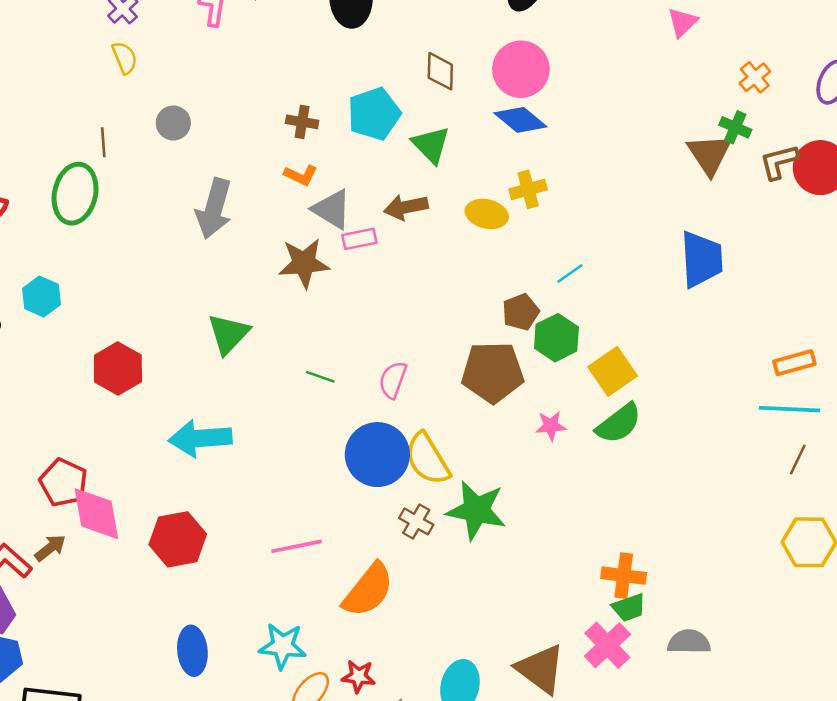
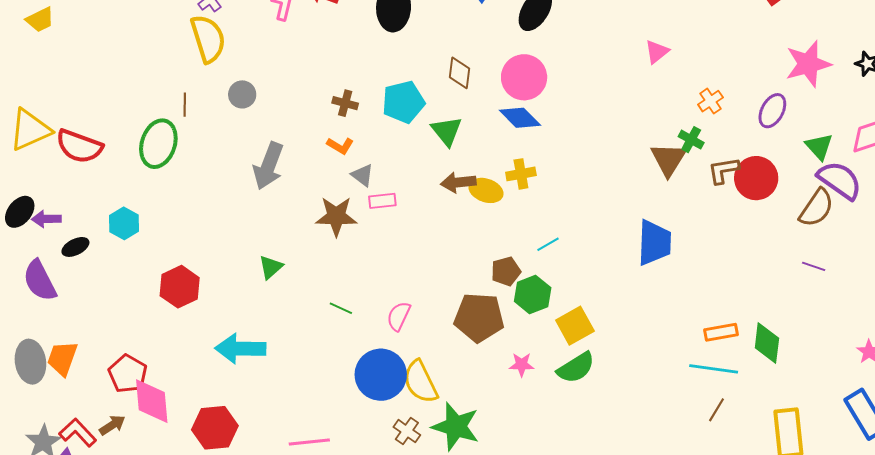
yellow semicircle: (125, 58) -> (208, 39), size x1.8
brown arrow: (406, 207) -> (458, 182), moved
gray triangle: (332, 209) -> (362, 175), size x0.7
green triangle: (228, 334) -> (271, 267), size x0.7

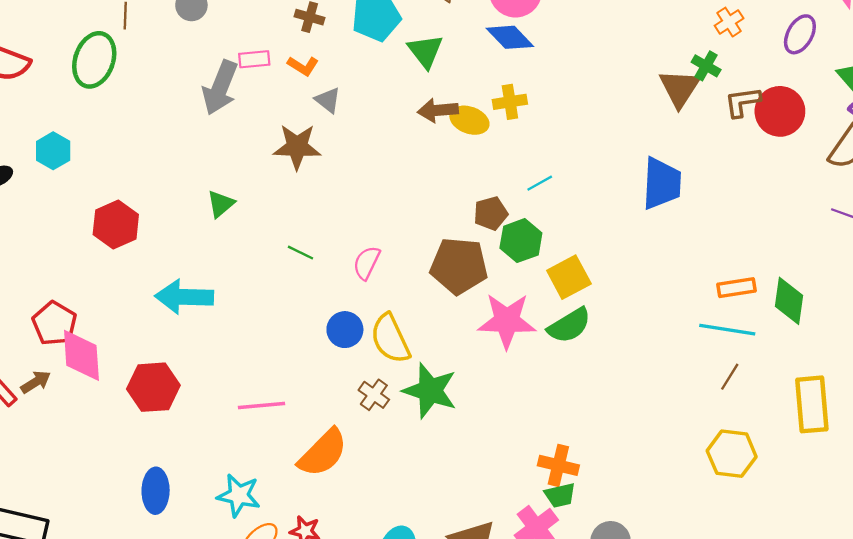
pink rectangle: (382, 201) -> (254, 59), moved
pink star: (522, 365) -> (507, 321), size x2.0
blue circle: (381, 375) -> (345, 330), size x0.6

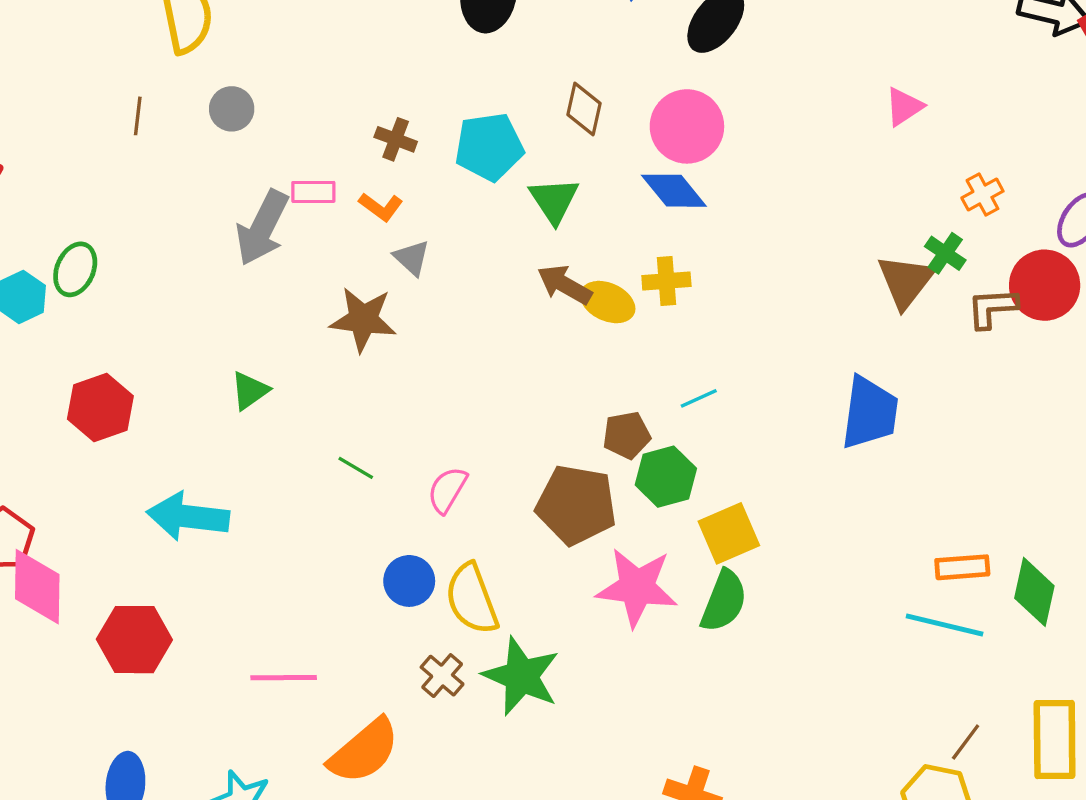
green ellipse: (94, 60) -> (75, 269), moved, size x0.7
brown arrow: (438, 110) -> (565, 285), turned 30
red circle: (780, 111) -> (1045, 285), moved
green semicircle: (569, 325) -> (724, 601), turned -42
brown line: (730, 377) -> (966, 742), moved

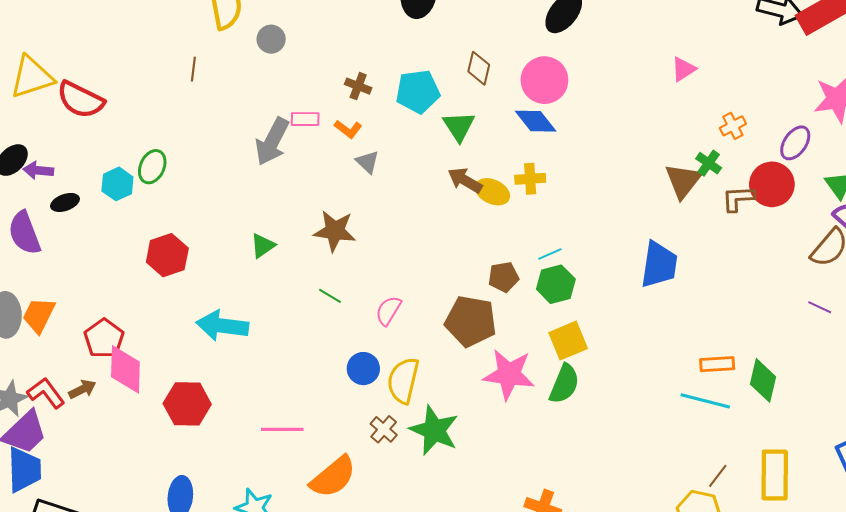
gray circle: (232, 109) -> (271, 39), moved
brown star: (363, 319) -> (335, 231), moved
green hexagon: (666, 477) -> (556, 284), moved
yellow semicircle: (472, 599) -> (403, 380), turned 33

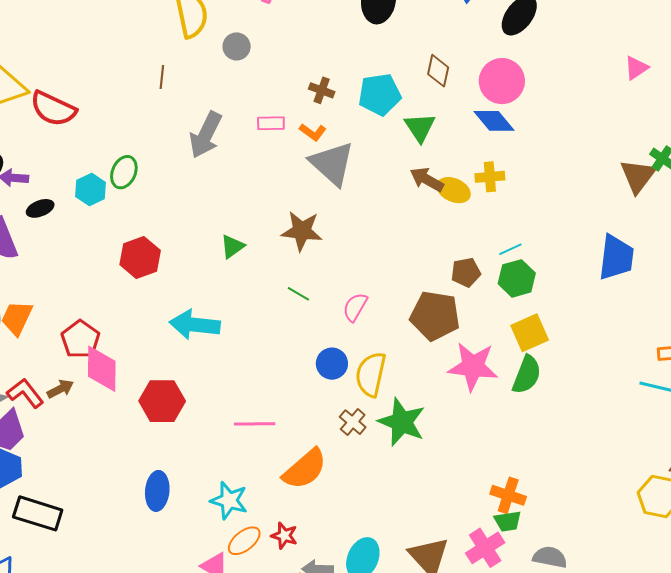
gray arrow: (272, 142) -> (206, 135), moved
gray triangle: (367, 162) -> (332, 164), size x2.0

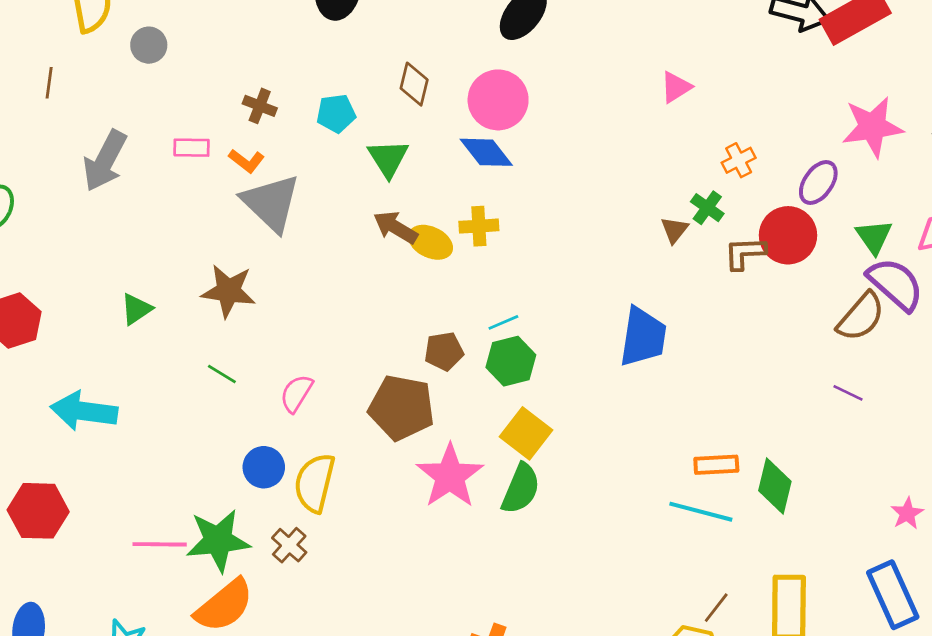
cyan pentagon: (380, 95) -> (336, 113), size x0.7
brown triangle: (638, 176) -> (674, 230), size x0.6
yellow square: (530, 333) -> (526, 433), turned -30
pink star: (473, 367) -> (450, 476), turned 30
green star: (402, 422) -> (218, 540), moved, turned -30

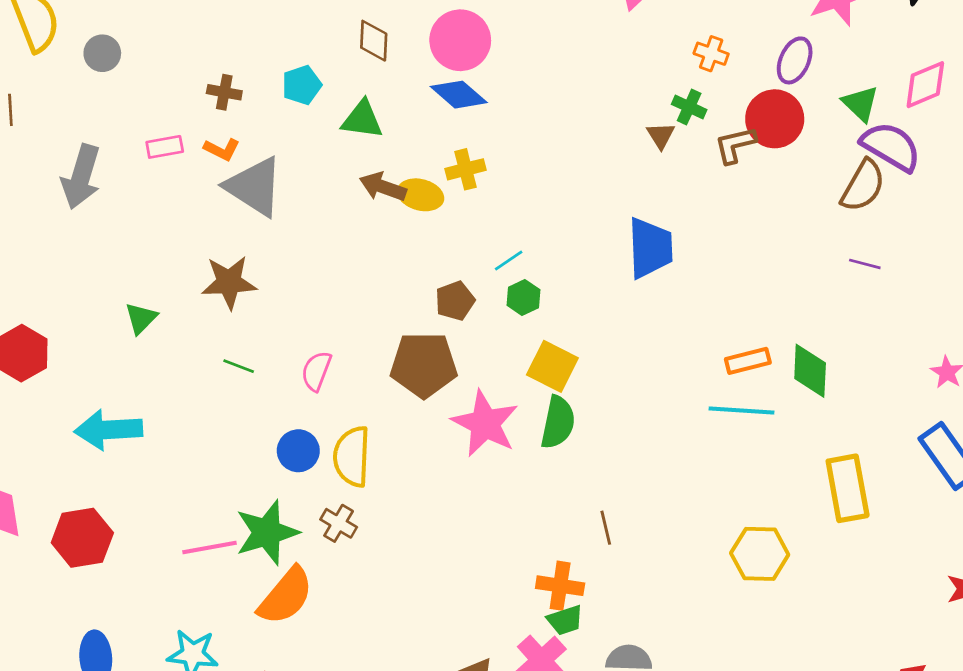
green triangle: (388, 158) -> (362, 119), turned -39
orange cross: (739, 160) -> (711, 54), turned -32
green hexagon: (511, 361) -> (523, 298), size x0.7
brown line: (716, 608) -> (606, 528), moved, turned -40

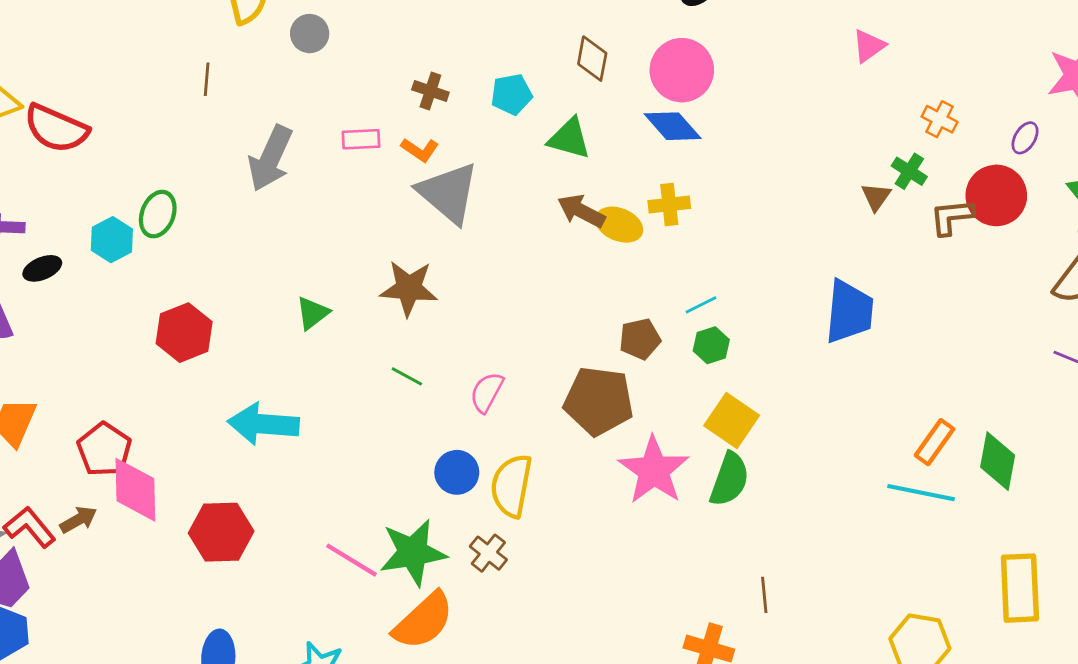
purple ellipse: (795, 60) -> (1025, 138), size x0.7
orange rectangle: (748, 361) -> (935, 442), turned -48
pink line: (210, 548) -> (351, 560), turned 34

